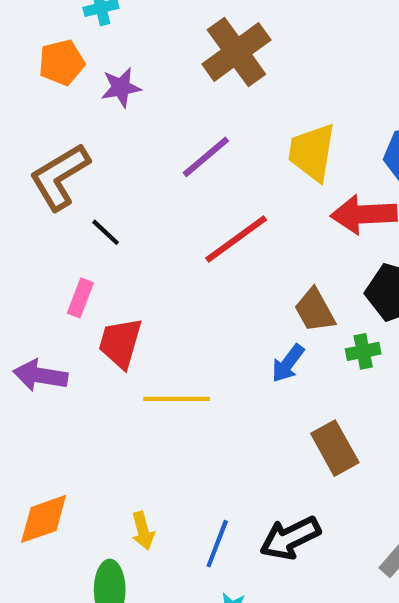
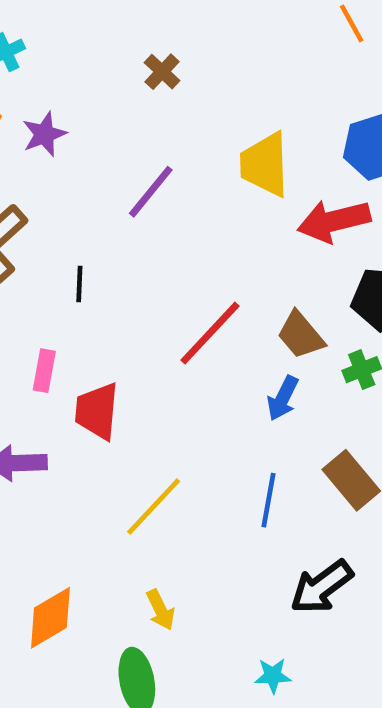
brown cross: (236, 52) -> (162, 72), size x0.5
black line: (106, 232) -> (79, 284), moved, turned 60
red line: (236, 239) -> (210, 333), moved
yellow line: (177, 399) -> (154, 507), moved, turned -36
blue line: (217, 544) -> (269, 500), moved

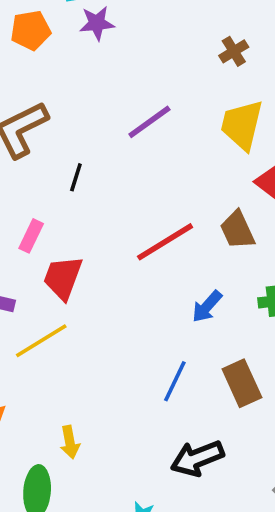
brown cross: (162, 72) -> (234, 51), moved
purple star: (44, 134) -> (97, 23), moved
brown trapezoid: (301, 335) -> (237, 230), moved
yellow line: (154, 507) -> (41, 341), moved

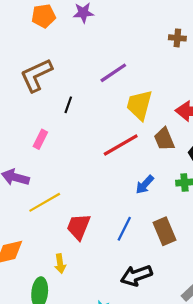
brown cross: (234, 51) -> (177, 38), moved, turned 35
yellow trapezoid: (242, 125) -> (139, 105), moved
red trapezoid: (63, 278) -> (78, 227), moved

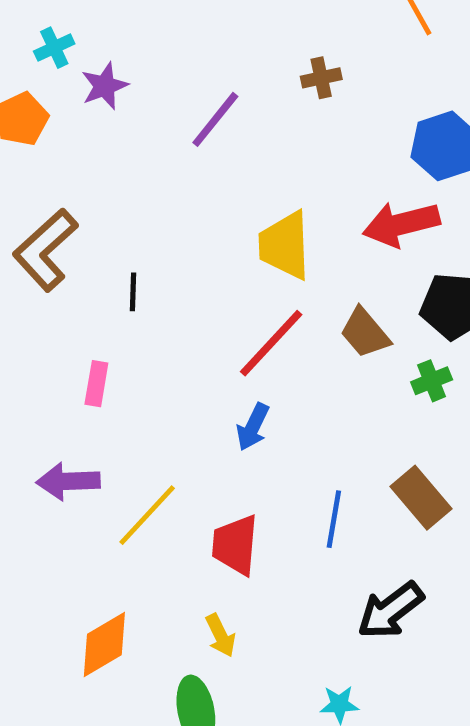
purple line: (113, 73) -> (215, 119), moved
brown trapezoid: (164, 139) -> (365, 333), moved
blue arrow: (145, 185) -> (253, 427), moved

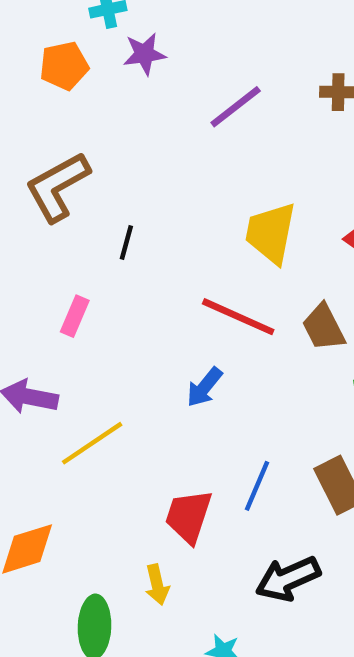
red line: (271, 343) -> (238, 317), turned 58
red trapezoid: (235, 545) -> (189, 516), moved
yellow arrow: (220, 635) -> (157, 585), moved

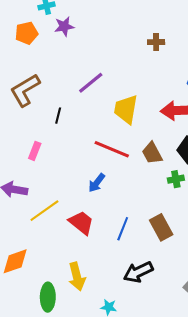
purple line: (236, 107) -> (91, 83), moved
red trapezoid: (189, 516) -> (81, 223), moved, turned 112
yellow arrow: (157, 585) -> (77, 277), size x1.5

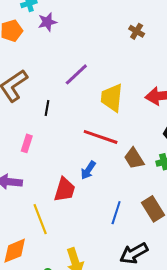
brown cross: (156, 42) -> (137, 31), turned 35
brown trapezoid: (152, 153) -> (134, 158), moved
yellow line: (44, 211) -> (40, 219), moved, turned -72
red trapezoid: (81, 223) -> (65, 190), moved, turned 72

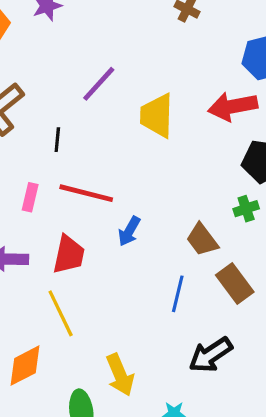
red line: (101, 137) -> (86, 193), moved
brown trapezoid: (134, 158) -> (202, 240), moved
red trapezoid: (65, 190) -> (69, 255), moved

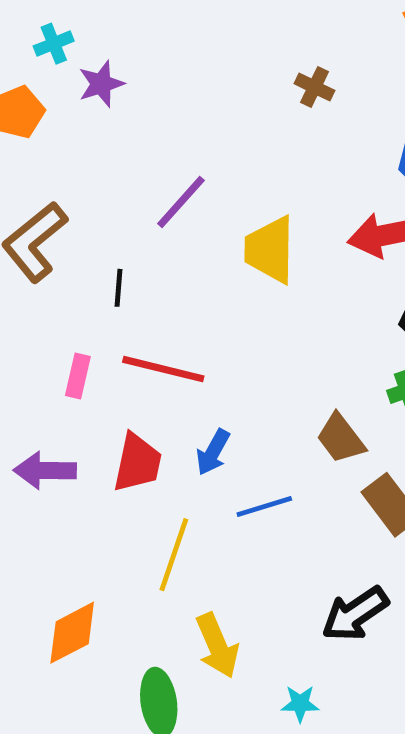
blue arrow: (129, 231) -> (213, 452), moved
blue line: (178, 294) -> (264, 506), moved, turned 60
yellow line: (61, 313) -> (174, 555), moved, turned 45

